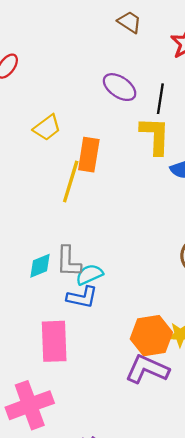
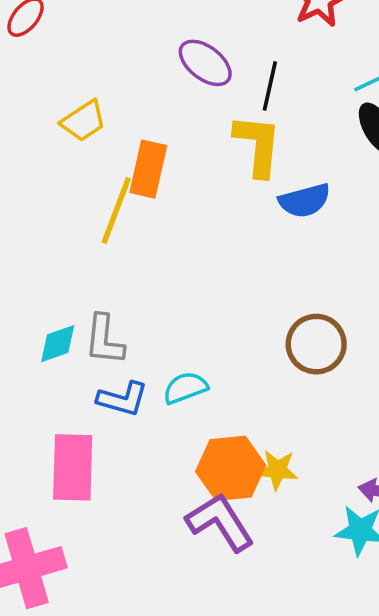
cyan semicircle: (89, 275) -> (185, 388), moved
purple L-shape: (147, 369) -> (220, 522), turned 30

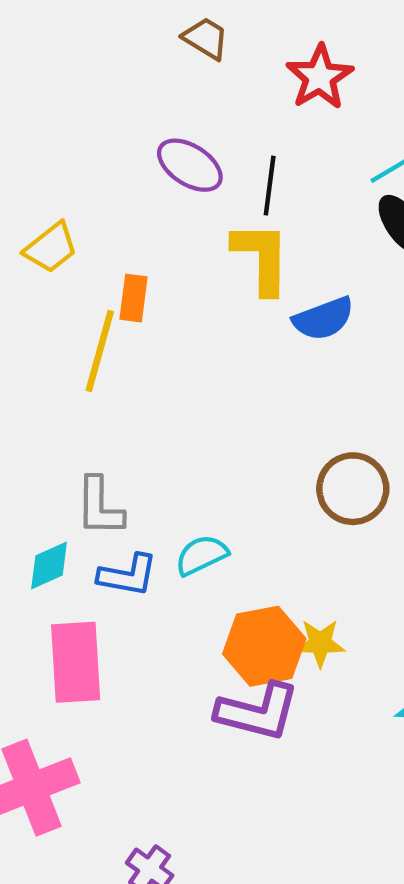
orange rectangle: (148, 169) -> (134, 298), size x0.7
cyan diamond: (58, 344) -> (49, 565), moved
purple L-shape: (220, 522) -> (258, 712), turned 142

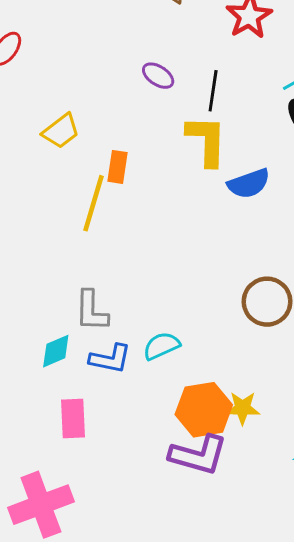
purple ellipse: (190, 165) -> (158, 76), size x0.7
pink rectangle: (76, 662) -> (73, 418), size x0.7

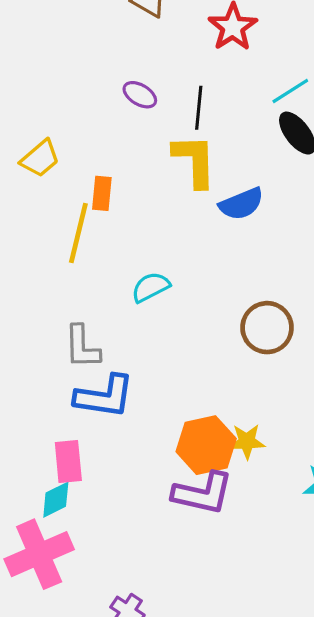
cyan semicircle: (161, 346) -> (151, 287), moved
cyan diamond: (56, 351) -> (56, 500), moved
blue L-shape: (110, 359) -> (104, 396), size x1.4

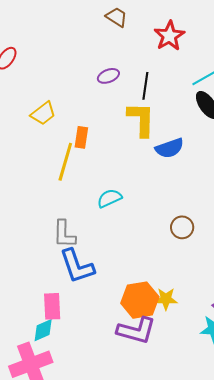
purple ellipse: (140, 95) -> (108, 76), turned -55
brown circle: (267, 328) -> (182, 227), size x0.7
blue L-shape: (104, 396) -> (77, 266), turned 60

